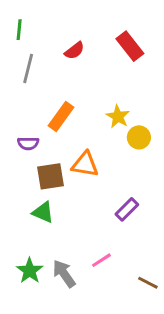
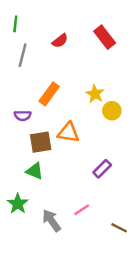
green star: (30, 271) -> (18, 204), moved

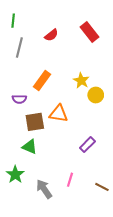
pink line: (82, 210) -> (70, 180), turned -40
brown line: (119, 228) -> (102, 187), moved

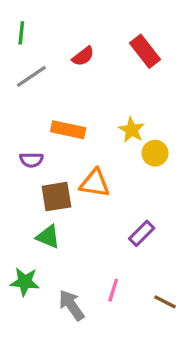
gray line: (19, 48) -> (31, 76), turned 42
orange rectangle: (42, 81) -> (68, 130), turned 66
green star: (15, 175) -> (25, 282), turned -30

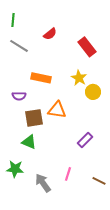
red rectangle: (145, 51) -> (87, 47), moved
gray line: (31, 76) -> (19, 46), turned 66

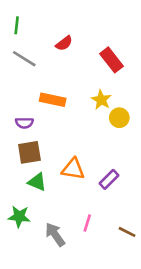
orange triangle: (57, 110) -> (73, 169), moved
brown square: (34, 118) -> (29, 152), moved

